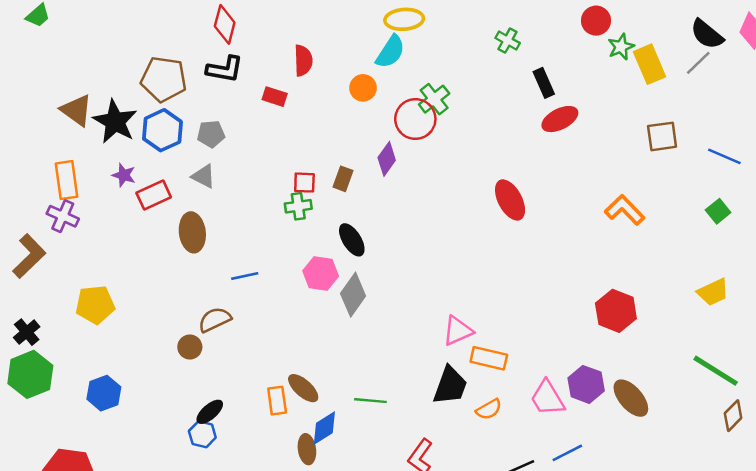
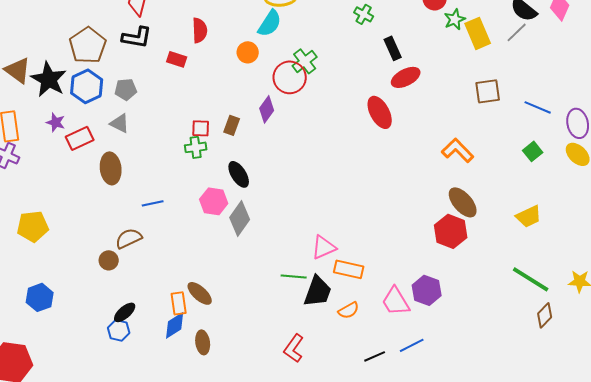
brown pentagon: (164, 79) -> (88, 45), turned 30
red ellipse: (510, 200) -> (380, 112), moved
brown ellipse: (631, 398) -> (463, 202), moved
green line: (370, 401) -> (294, 276), moved
blue diamond: (324, 428) -> (175, 325), moved

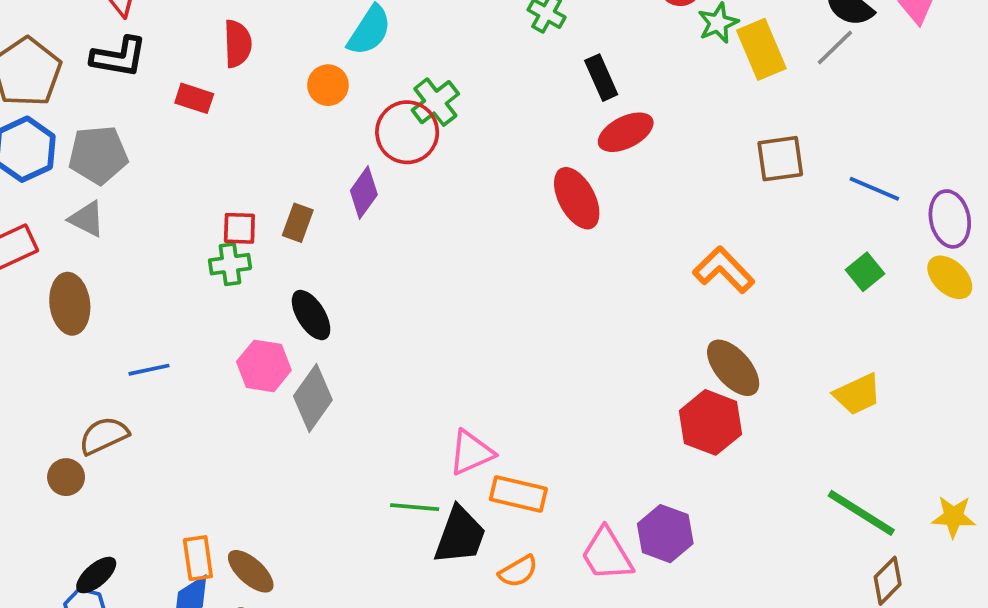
gray pentagon: (126, 89) -> (98, 155), size x1.4
brown ellipse: (200, 293) -> (251, 571), moved

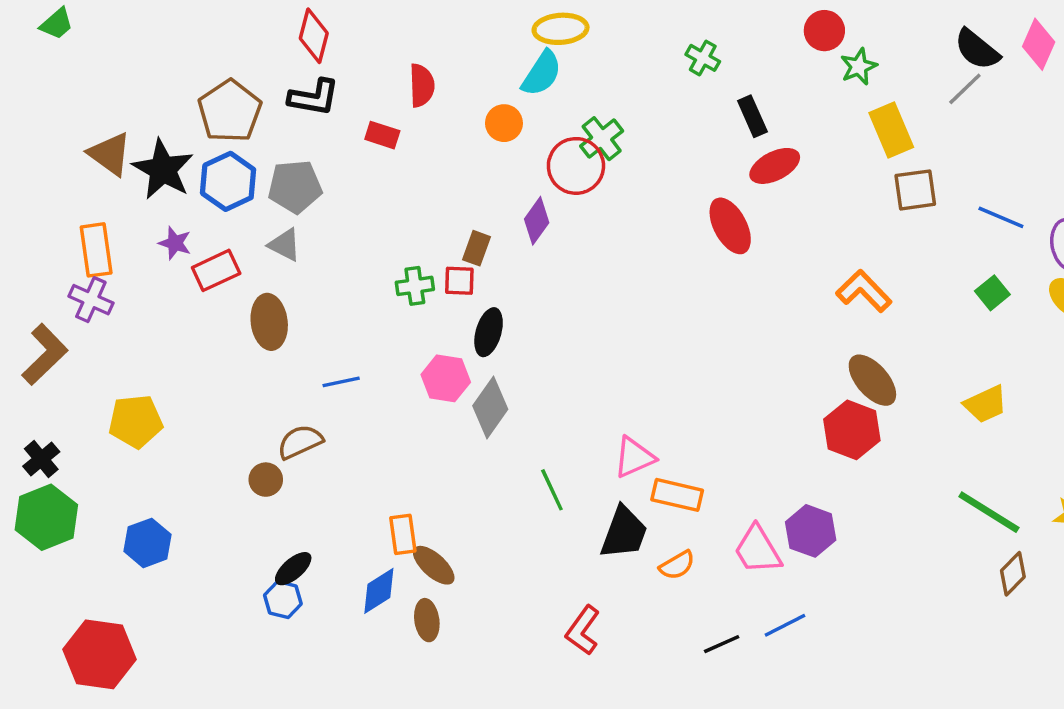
yellow rectangle: (761, 49) -> (891, 130), moved
red square: (239, 228) -> (459, 281), moved
black ellipse: (311, 315) -> (489, 332), turned 48
green line: (415, 507) -> (552, 490), moved, turned 60
orange rectangle: (198, 558) -> (403, 534), moved

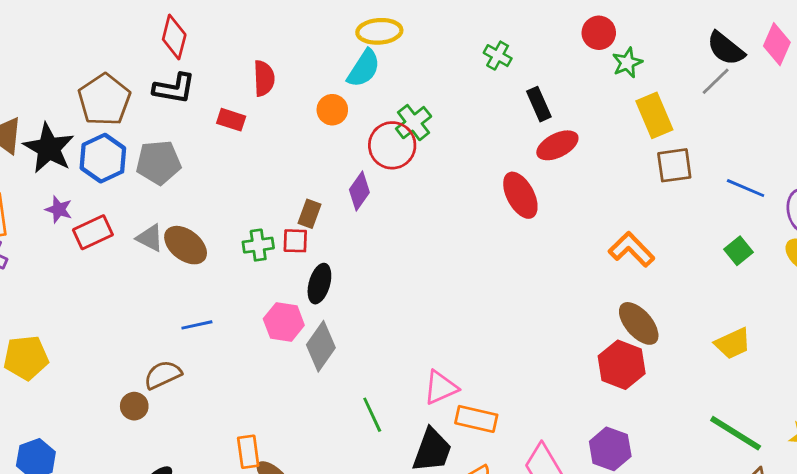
gray triangle: (285, 245) -> (150, 238), moved
brown ellipse: (269, 322) -> (186, 245), moved, turned -45
purple hexagon: (811, 531) -> (610, 449), moved

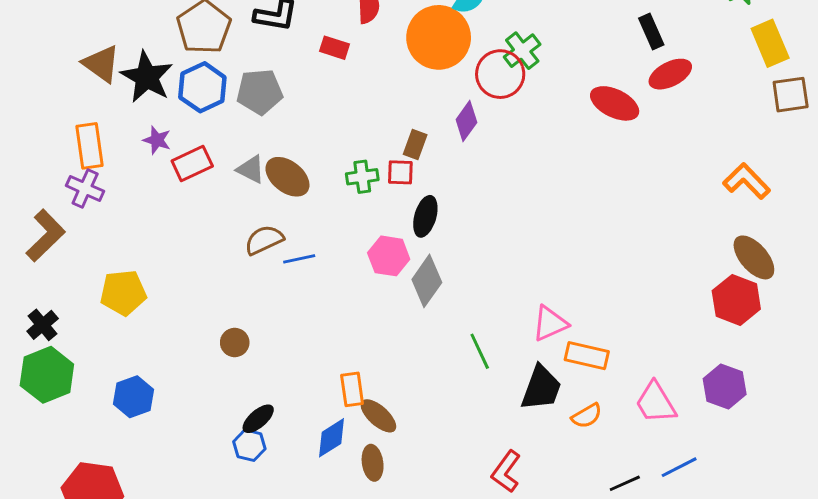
orange circle: (332, 110) -> (439, 37), size x2.0
red ellipse: (520, 195) -> (615, 103), moved, turned -36
brown semicircle: (163, 375) -> (264, 240), moved

